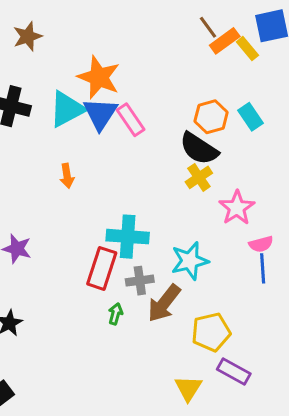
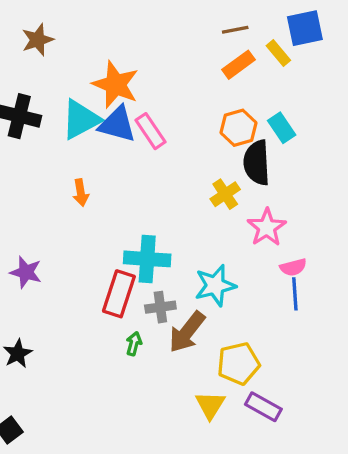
brown line: (208, 27) -> (235, 30), turned -65
orange rectangle: (225, 41) -> (238, 65), moved
blue triangle: (100, 114) -> (117, 124), turned -48
black semicircle: (199, 149) -> (257, 163), moved, turned 54
yellow triangle: (188, 388) -> (210, 405), moved

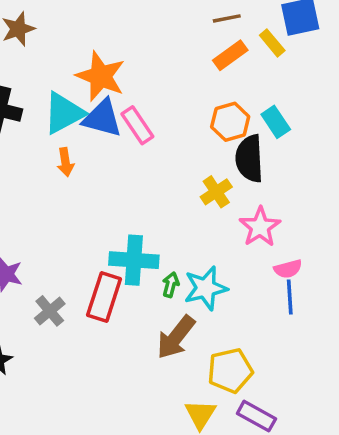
orange arrow: (81, 193) -> (66, 162), moved
gray cross: (160, 307) -> (50, 311), moved, turned -32
green arrow: (134, 344) -> (171, 285), moved

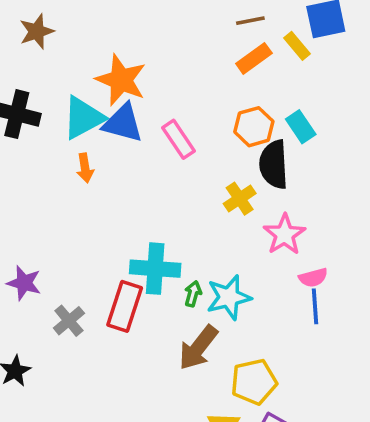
pink rectangle: (137, 125) -> (178, 139), moved

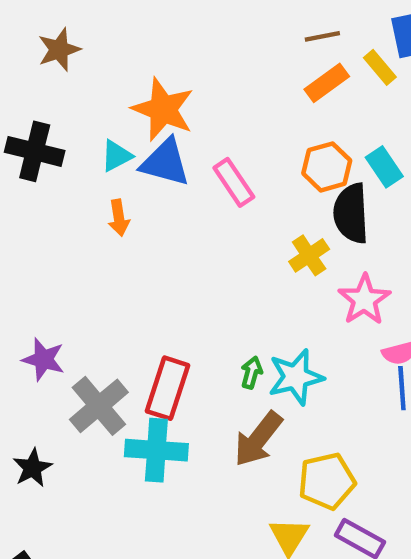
cyan triangle: (83, 118) -> (117, 156), size x0.6
cyan cross: (155, 269) -> (156, 450), moved
gray cross: (69, 321) -> (99, 406), size x1.5

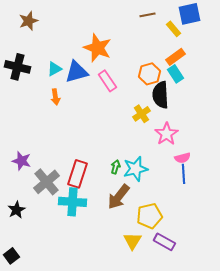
orange rectangle: (327, 83) -> (175, 57), moved
orange star: (163, 109) -> (97, 48), moved
blue triangle: (165, 162) -> (76, 72), turned -30

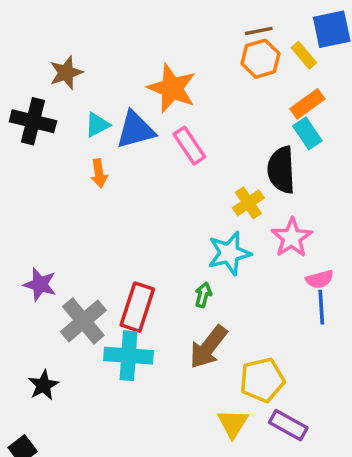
brown star: (28, 21) -> (66, 73), moved
orange hexagon: (149, 74) -> (260, 59), moved
cyan star: (135, 169) -> (229, 253), moved
black star: (16, 210) -> (43, 385), moved

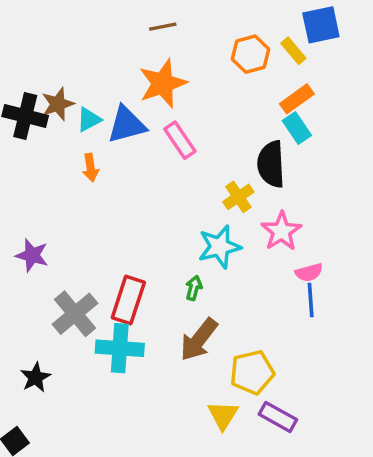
brown line: (259, 31) -> (163, 27), moved
brown star: (66, 73) -> (58, 104), moved
orange star: (172, 88) -> (163, 83), turned 30
purple star: (40, 284) -> (32, 255), moved

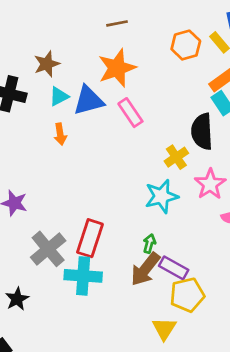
brown star: (58, 104) -> (47, 64), moved
green arrow: (194, 288) -> (149, 244), moved
purple rectangle: (278, 417) -> (174, 268), moved

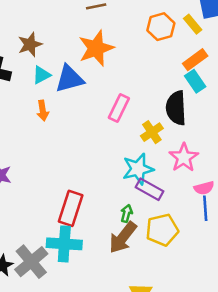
pink rectangle: (130, 113) -> (119, 108), moved, turned 60
gray cross: (48, 249) -> (31, 262), moved
purple rectangle: (174, 268) -> (149, 189), moved
yellow pentagon: (187, 295) -> (162, 230), moved

